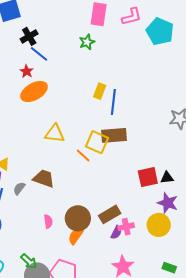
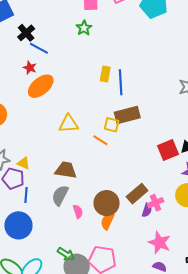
yellow square: (97, 142) -> (112, 125), size x0.7
gray semicircle: (19, 188) -> (60, 195), moved, size x1.5

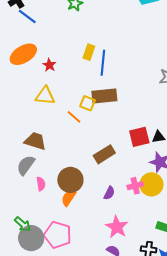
red star: (30, 68) -> (49, 65), moved
brown rectangle: (137, 194) -> (104, 154), moved
pink cross: (156, 203) -> (135, 186), moved

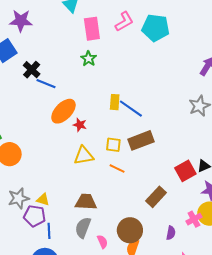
orange ellipse: (23, 54) -> (63, 111), moved
blue line: (103, 63) -> (131, 109), turned -45
yellow square: (88, 103) -> (113, 145), moved

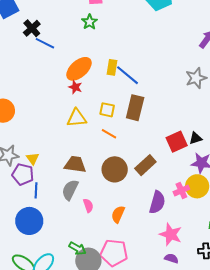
orange ellipse: (63, 111) -> (79, 69), moved
brown rectangle: (141, 140) -> (135, 108), turned -60
yellow triangle: (43, 199) -> (33, 159), turned 32
brown circle: (130, 230) -> (115, 169), moved
purple semicircle: (171, 233) -> (157, 202), size x1.6

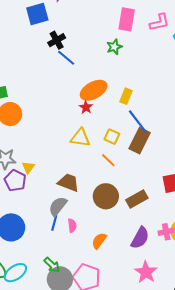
blue line: (128, 75) -> (137, 121), moved
blue line: (36, 190) -> (54, 223), moved

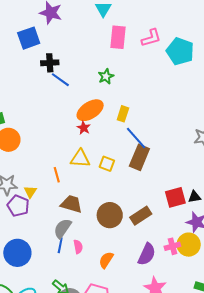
black cross: (57, 40) -> (50, 63), turned 30
green star: (114, 47) -> (106, 76), moved
yellow square: (112, 137) -> (107, 164), moved
orange line: (108, 160) -> (57, 175), moved, turned 35

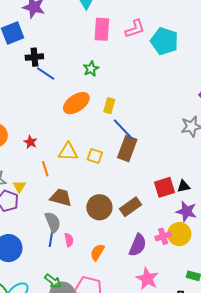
red star: (84, 128) -> (30, 142), moved
gray semicircle: (63, 228) -> (53, 222), turned 125

